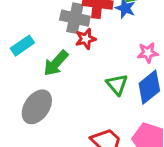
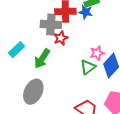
pink star: (148, 53) -> (97, 53), moved
green triangle: (117, 84) -> (88, 67), turned 42

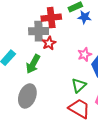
blue star: (86, 12) -> (85, 17), moved
green triangle: (88, 67) -> (79, 85), moved

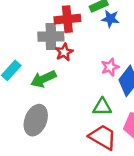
green arrow: (33, 64) -> (43, 79), turned 36
green triangle: (79, 85) -> (102, 107), turned 42

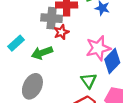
pink star: (110, 67) -> (98, 48), size x1.6
green triangle: (102, 107) -> (89, 81), turned 49

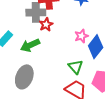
pink star: (98, 48) -> (81, 36), size x0.6

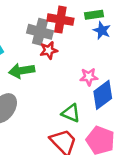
green triangle: (76, 67) -> (71, 113), turned -42

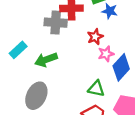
red star: (49, 50) -> (95, 37), moved

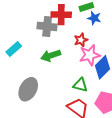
pink star: (106, 54) -> (90, 55), size x1.5
green arrow: (46, 60) -> (51, 56), moved

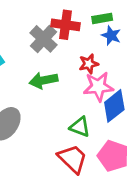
gray cross: (47, 26) -> (44, 39), turned 30

